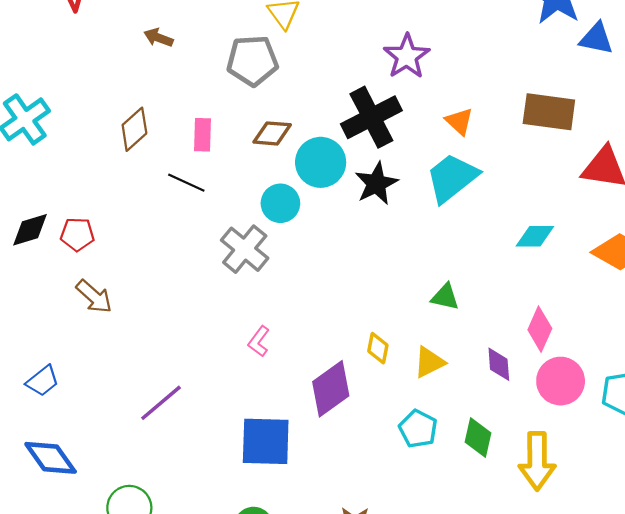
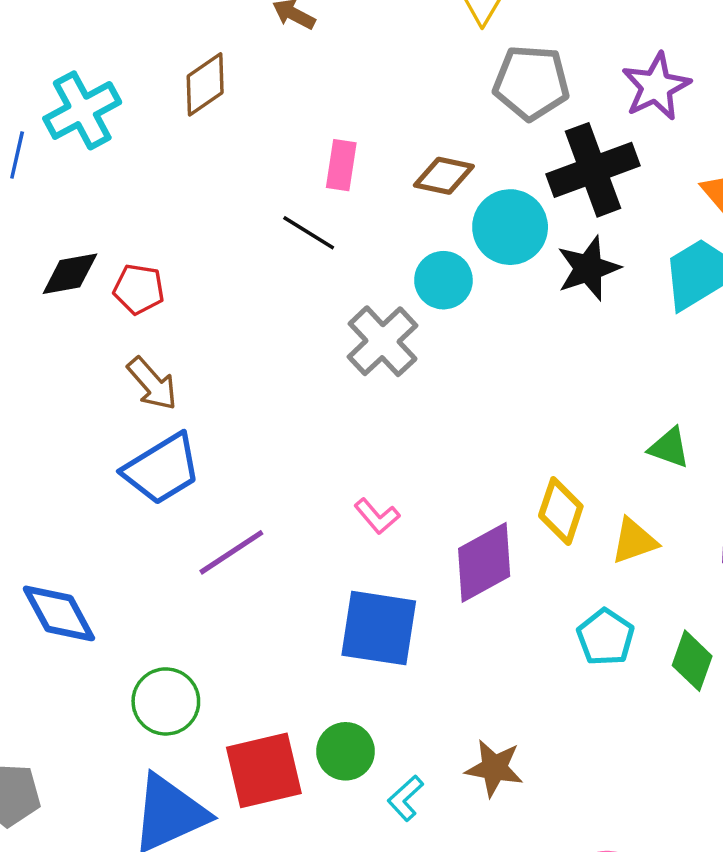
gray pentagon: (252, 61) -> (531, 83), moved
brown diamond: (134, 129) -> (205, 84), moved
pink L-shape: (259, 341) -> (377, 516), moved, turned -84
yellow diamond: (378, 348) -> (561, 511), size x1.4
blue trapezoid: (43, 381) -> (162, 469), moved, size x1.6

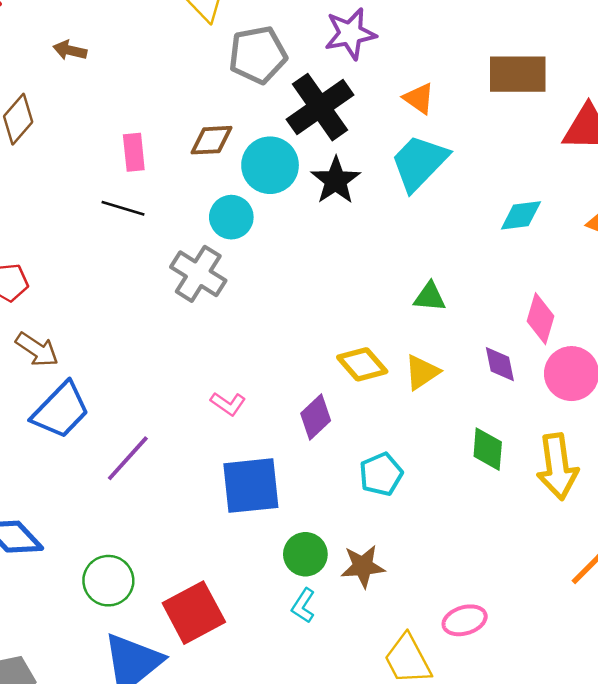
purple star: (656, 87) -> (350, 34), turned 30
yellow diamond: (561, 511) -> (362, 364), turned -45
purple diamond: (484, 562) -> (316, 417), size x0.7
cyan pentagon: (605, 637) -> (381, 474), moved, turned 30
green circle: (346, 751) -> (305, 554), moved

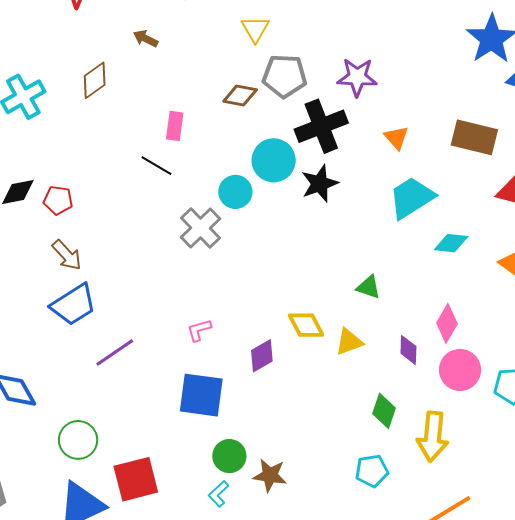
brown diamond: (211, 140) -> (240, 96), moved
cyan trapezoid: (419, 163) -> (412, 198), moved
pink L-shape: (228, 404) -> (199, 330), turned 116
cyan pentagon: (381, 474) -> (372, 471), moved

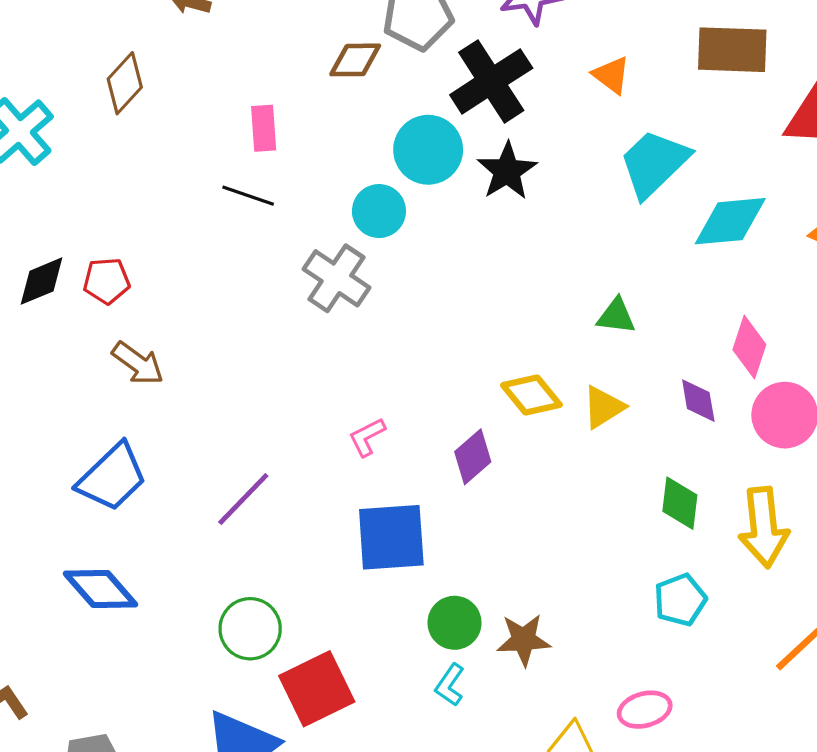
cyan diamond: (451, 243) -> (730, 221), size x1.4
blue trapezoid: (73, 305) -> (112, 477), moved
green circle: (78, 440) -> (250, 629), moved

